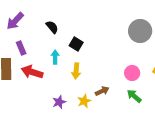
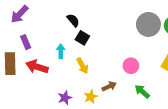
black semicircle: (52, 27) -> (73, 20), moved
yellow arrow: (76, 71) -> (82, 66), turned -35
pink circle: (132, 73) -> (131, 66), moved

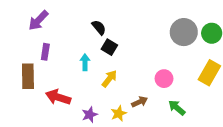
purple rectangle: (26, 42) -> (45, 52), turned 32
yellow arrow: (82, 66) -> (109, 79), turned -112
red arrow: (37, 67) -> (58, 97), moved

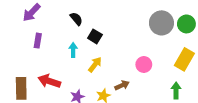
black semicircle: (99, 27) -> (76, 19), moved
brown rectangle: (28, 76) -> (21, 88), moved
green arrow: (177, 108) -> (176, 90), moved, turned 49

